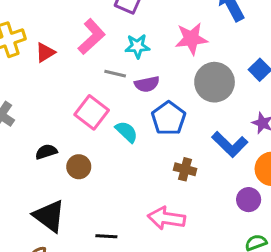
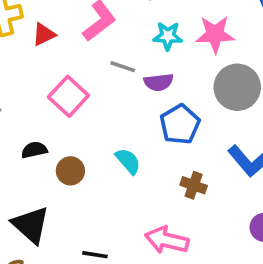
cyan star: (137, 46) -> (168, 36), moved
pink square: (92, 112) -> (68, 96), moved
cyan semicircle: (127, 132) -> (128, 161), moved

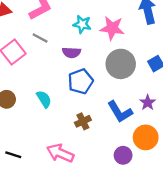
gray line: (123, 67) -> (40, 38), moved
brown cross: (194, 185) -> (83, 121), turned 35

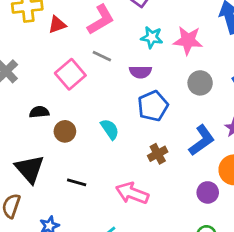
gray circle: (121, 64) -> (200, 83), size x0.7
blue L-shape: (120, 112) -> (202, 140), turned -92
black line: (13, 155) -> (77, 182), moved

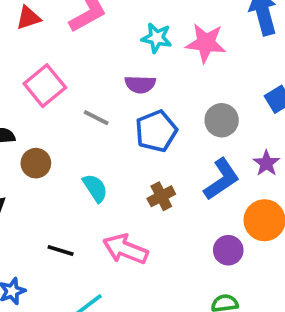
gray line: (102, 56) -> (96, 118), moved
gray circle: (200, 83) -> (222, 120), moved
cyan semicircle: (110, 129) -> (95, 188), moved
black line: (77, 182) -> (61, 251), moved

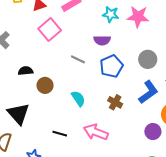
pink square: (45, 86) -> (50, 30), moved
brown cross: (161, 196) -> (115, 102), turned -32

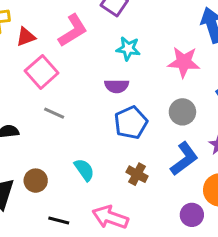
pink star: (138, 17) -> (184, 62), moved
gray line: (78, 59) -> (54, 113), moved
brown circle: (45, 85) -> (36, 181), moved

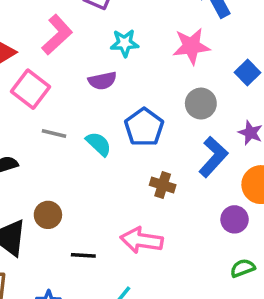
purple semicircle: (117, 86) -> (102, 81), moved
cyan semicircle: (84, 170) -> (99, 144), moved

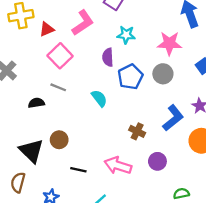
purple semicircle: (102, 81) -> (108, 57), turned 90
gray circle: (201, 104) -> (163, 74), moved
blue pentagon: (144, 127) -> (130, 77), moved
gray line: (54, 133) -> (58, 87), moved
purple circle: (235, 219) -> (157, 161), moved

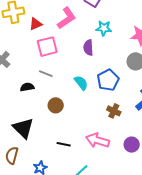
pink square: (60, 56) -> (47, 47), turned 30
blue pentagon: (130, 77) -> (108, 80), moved
brown circle: (59, 140) -> (56, 105), moved
purple circle: (157, 161) -> (132, 145), moved

